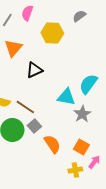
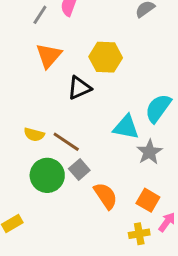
yellow hexagon: (52, 33) -> (106, 57), moved

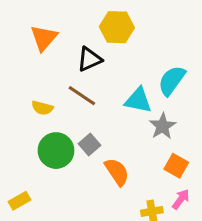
orange triangle: (49, 56) -> (44, 38), moved
brown line: (66, 142) -> (82, 96), moved
orange square: (148, 200) -> (176, 166), moved

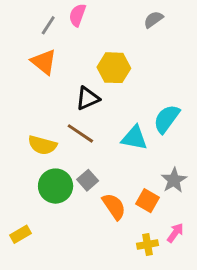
orange triangle: (44, 38) -> (44, 62), moved, turned -32
yellow semicircle: (42, 108) -> (42, 145), size x1.4
gray star: (163, 126) -> (174, 180), moved
orange square: (176, 166) -> (148, 201), moved

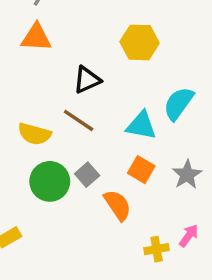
orange triangle: (44, 62) -> (36, 37), turned -36
yellow hexagon: (114, 68) -> (140, 42), moved
orange square: (148, 201) -> (141, 170), moved

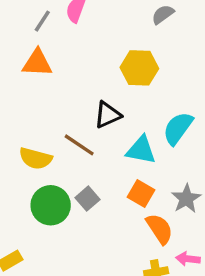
black triangle: (87, 80) -> (108, 115), moved
orange semicircle: (118, 205) -> (159, 229), moved
pink arrow: (189, 236) -> (188, 259), turned -120

